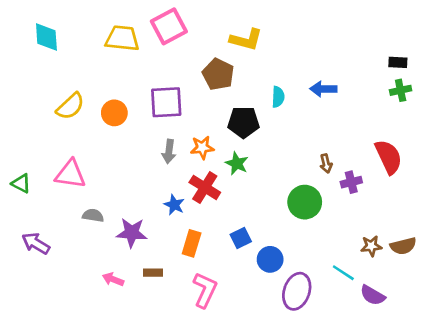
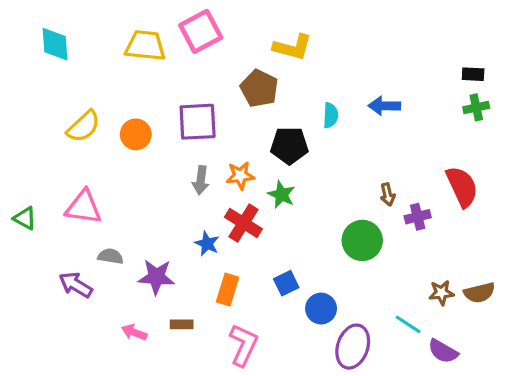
purple arrow: (36, 243) -> (76, 285), moved

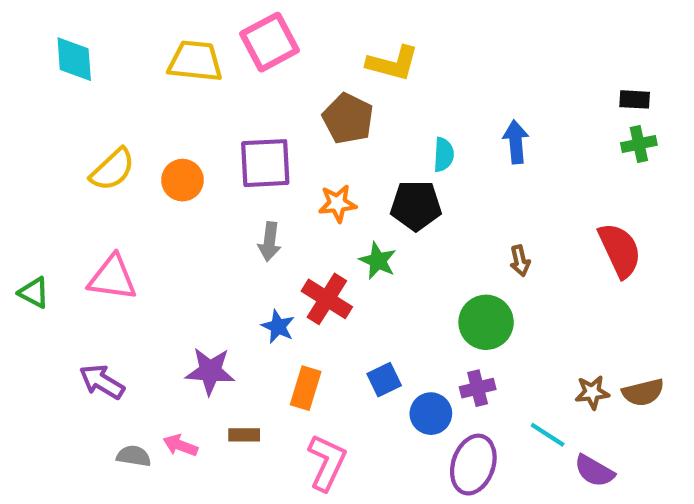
blue arrow: (384, 106) -> (516, 142), turned 84
black pentagon: (289, 145) -> (416, 206), moved
orange star: (240, 176) -> (337, 203), moved
purple cross: (418, 217) -> (478, 388), moved
gray semicircle: (110, 256) -> (134, 456), moved

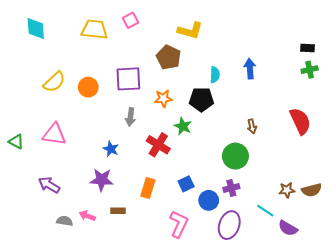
pink square: (270, 42) -> (130, 20), size x0.6
blue star: (278, 327) -> (111, 149), moved
pink L-shape: (327, 462) -> (179, 224), moved

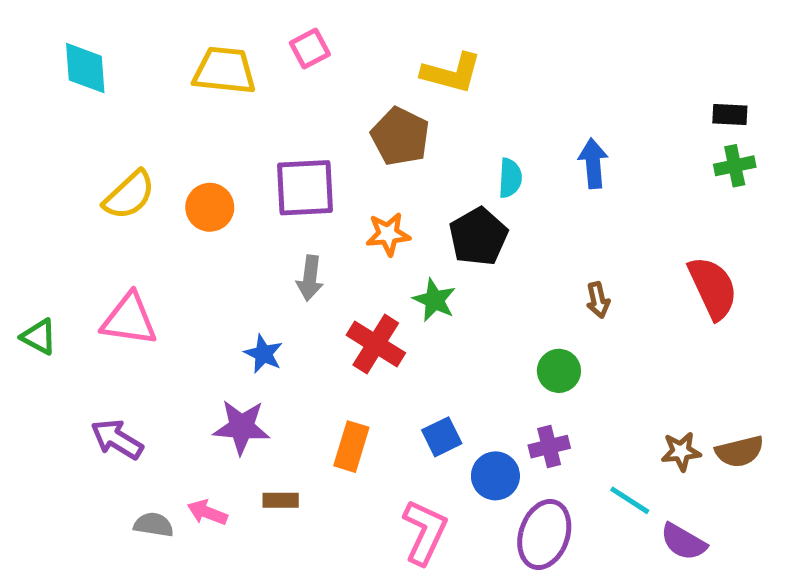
black pentagon: (201, 99) -> (478, 237), turned -30
green circle: (235, 156) -> (559, 371), size x0.7

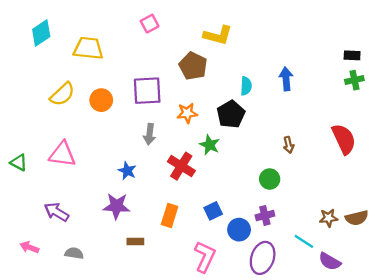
cyan diamond: (85, 68) -> (41, 33), turned 60
yellow trapezoid: (224, 71) -> (88, 48), moved
pink arrow: (207, 512) -> (29, 247), moved

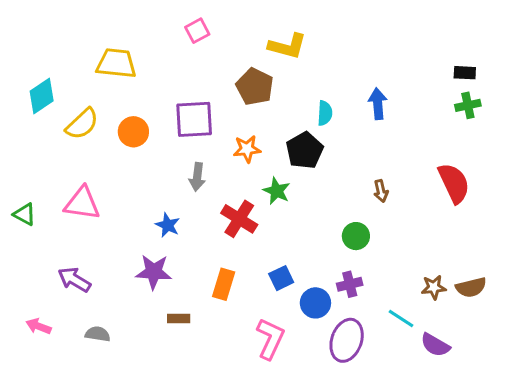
cyan diamond: (41, 33) -> (42, 96), moved

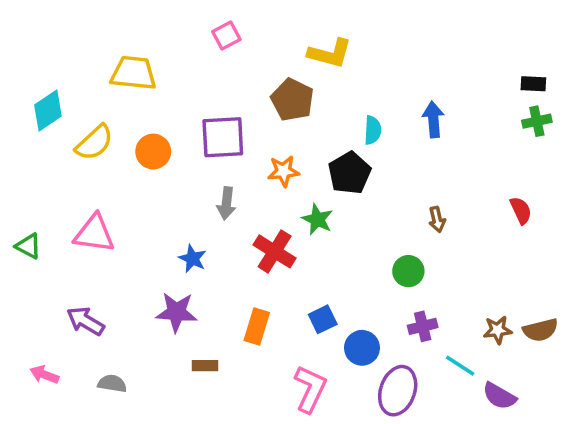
red semicircle: (454, 183) -> (521, 210), size x0.6
purple cross: (350, 284) -> (423, 326), moved

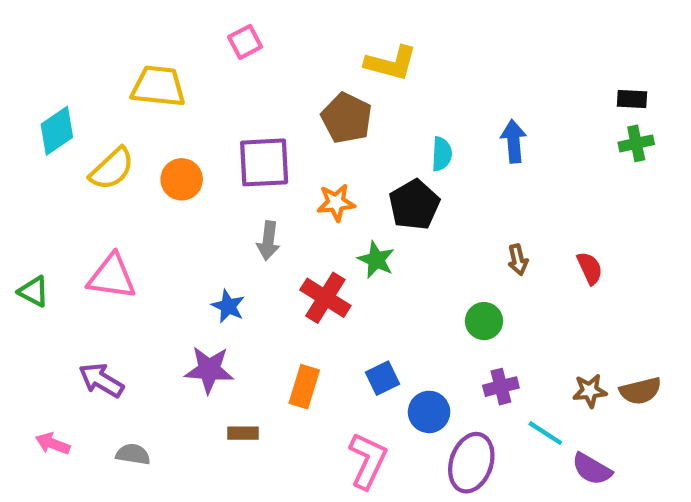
pink square: (226, 36) -> (245, 42), moved
red semicircle: (521, 210) -> (590, 268), moved

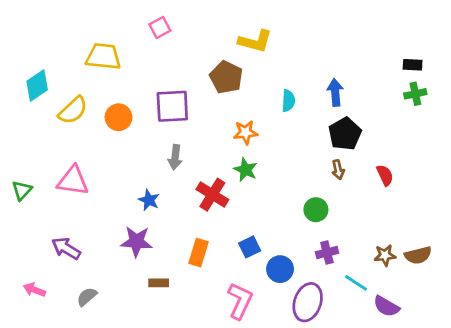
orange star: (336, 203) -> (246, 132), moved
black pentagon: (414, 205) -> (345, 134), moved
green triangle: (34, 291) -> (22, 190), turned 45
gray semicircle: (133, 454) -> (87, 297), turned -50

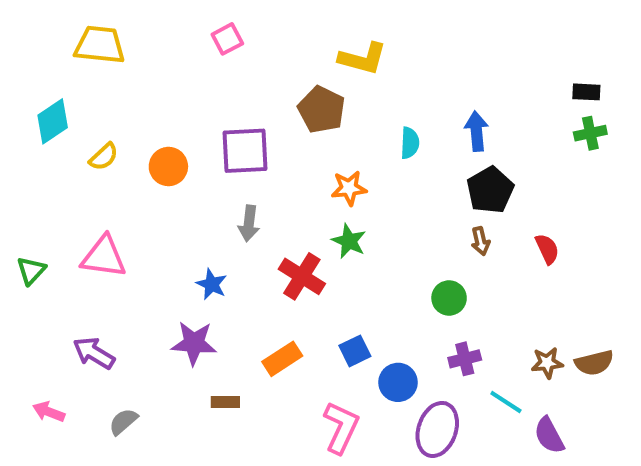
yellow trapezoid: (103, 56) -> (100, 45), moved
yellow semicircle: (73, 110) -> (104, 157), size x0.7
orange rectangle: (199, 253) -> (282, 359), turned 40
purple semicircle: (386, 306) -> (549, 435), turned 32

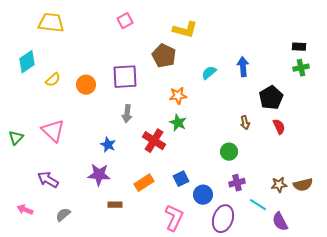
pink square: (227, 39) -> (125, 21), moved
cyan semicircle: (410, 143) -> (209, 73), turned -133
black pentagon: (490, 190) -> (271, 98), moved
pink triangle: (104, 257) -> (53, 131), turned 35

